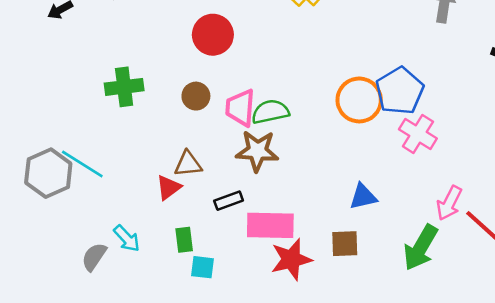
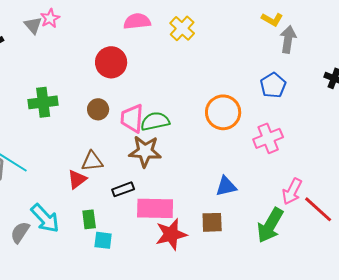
blue pentagon: (400, 91) -> (273, 85), moved, size x0.7
pink cross: (418, 134) -> (268, 138), turned 36
cyan arrow: (127, 238) -> (45, 218), size x1.4

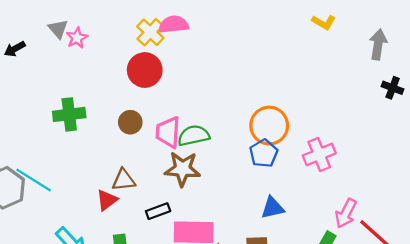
pink star: (50, 18) -> (77, 38), moved
yellow cross: (182, 28) -> (150, 32), moved
gray arrow: (288, 39) -> (378, 44), moved
blue pentagon: (273, 85) -> (264, 153), moved

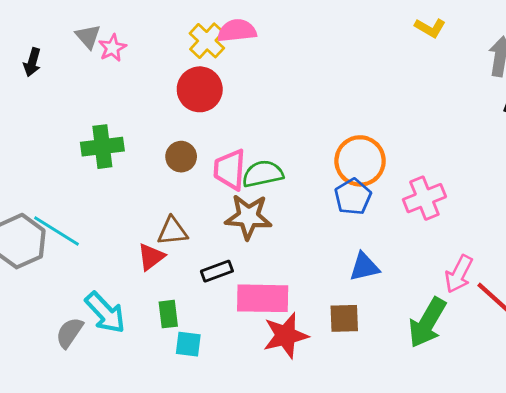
black arrow: (15, 49) -> (32, 62), turned -45

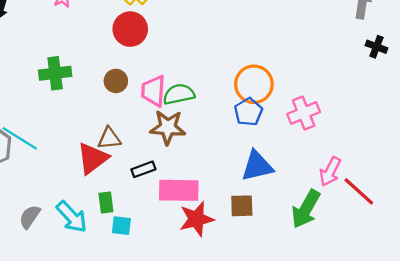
red triangle: (151, 257) -> (93, 158), size x1.5
blue triangle: (364, 267) -> (257, 166), size x1.4
cyan arrow: (105, 313) -> (72, 217), moved

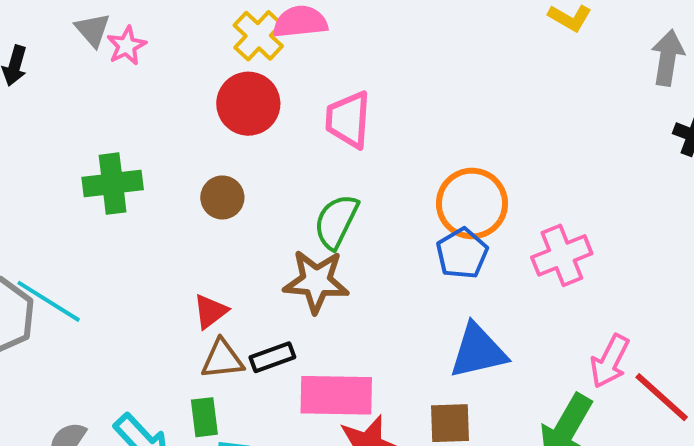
pink trapezoid: (153, 91) -> (348, 120), moved
green semicircle: (179, 94) -> (336, 221), turned -52
brown triangle: (109, 138) -> (222, 359), moved
red triangle: (93, 158) -> (210, 311), moved, size x0.6

